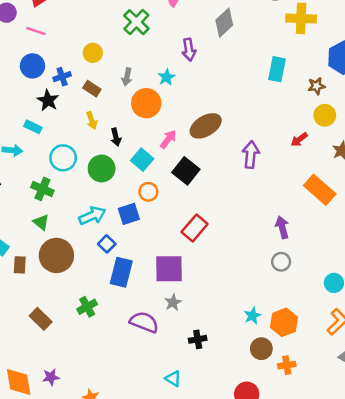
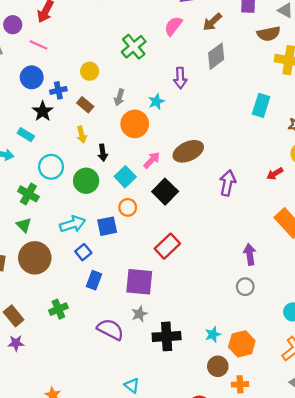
blue rectangle: (121, 272) -> (94, 280), size x0.7
black cross: (198, 339) -> (167, 336), moved, size x1.6
purple star: (51, 377) -> (16, 343), moved

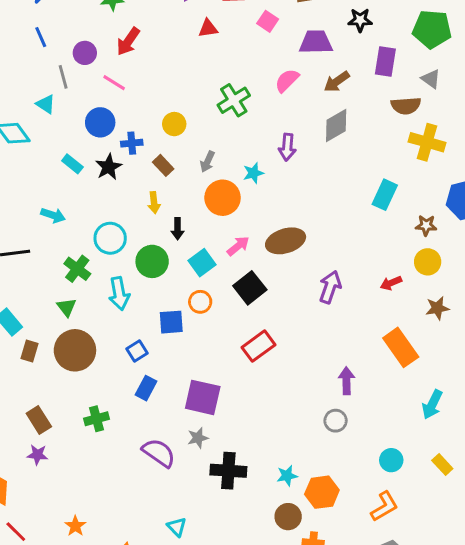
cyan rectangle: (26, 135) -> (72, 164), moved
cyan arrow: (73, 224) -> (119, 293), moved, turned 90
red rectangle: (167, 246) -> (259, 346), moved

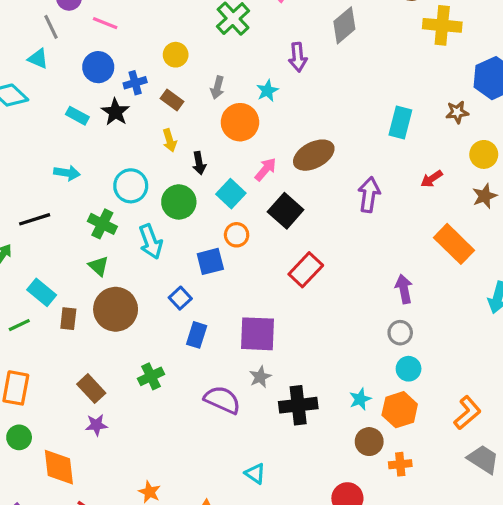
cyan rectangle: (385, 195) -> (400, 123), moved
yellow circle: (428, 262) -> (484, 154), moved
cyan circle: (391, 460) -> (409, 369), moved

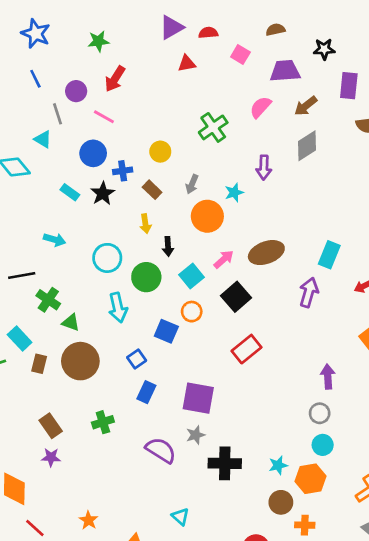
cyan rectangle: (400, 123) -> (329, 255), moved
green cross: (102, 224) -> (48, 300), moved
blue square: (210, 261) -> (166, 331), turned 30
green triangle: (98, 266) -> (71, 322), turned -30

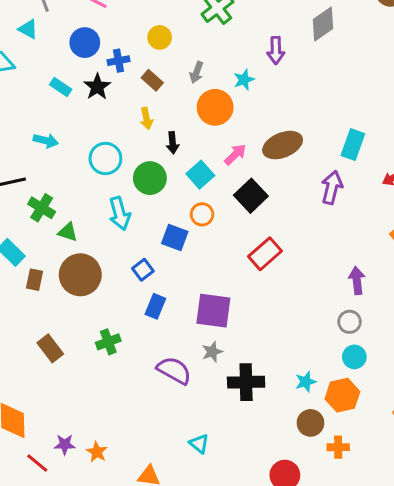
purple star: (51, 457) -> (65, 444), moved

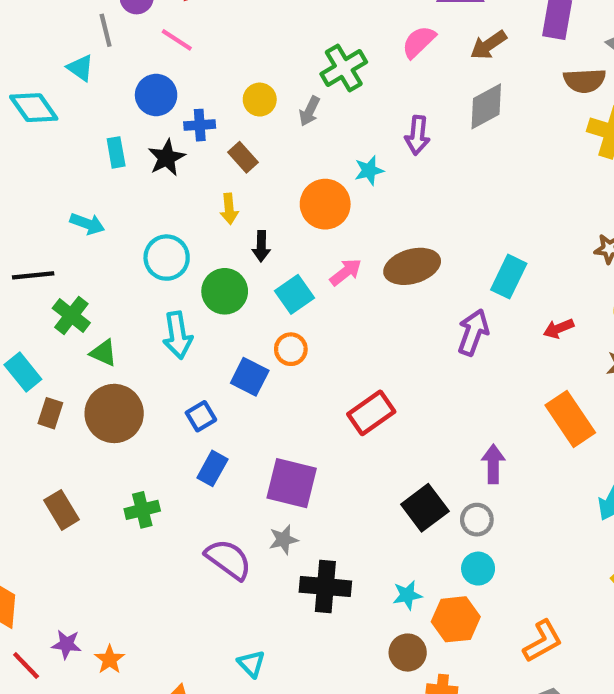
gray arrow: (197, 72) -> (309, 111), moved
cyan rectangle: (61, 87) -> (116, 152), turned 40
black square: (251, 196) -> (425, 508), moved

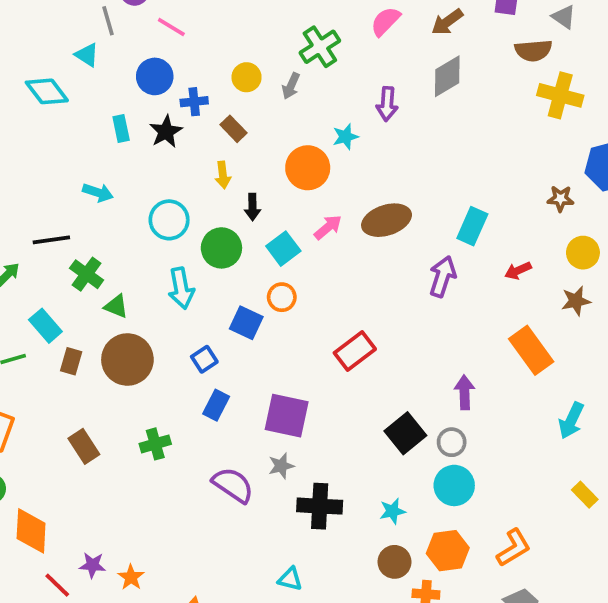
cyan circle: (478, 569) -> (454, 485), size x1.4
orange hexagon: (456, 619) -> (448, 551), moved
cyan triangle: (251, 664) -> (290, 579), moved, turned -30

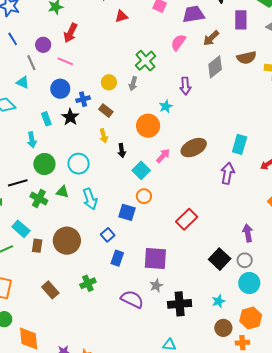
brown semicircle: (533, 50) -> (247, 58), moved
cyan arrow: (98, 192) -> (32, 140), moved, turned 70
green circle: (221, 248) -> (44, 164), moved
green triangle: (116, 306) -> (62, 192), moved

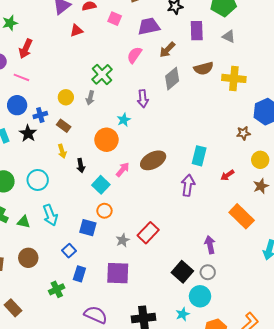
green triangle: (62, 192) -> (24, 222), moved
brown circle: (67, 241) -> (28, 258), size x0.7
green cross: (88, 283) -> (57, 289), moved
cyan circle: (249, 283) -> (200, 296), moved
gray star: (156, 286) -> (123, 240), moved

